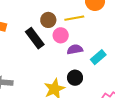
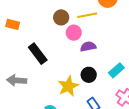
black rectangle: (35, 38) -> (38, 54), moved
cyan rectangle: (98, 57) -> (116, 70), moved

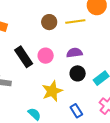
pink circle: (74, 33) -> (46, 56), moved
black circle: (89, 75) -> (78, 73), moved

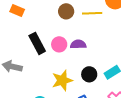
purple semicircle: (74, 53) -> (78, 44), moved
black circle: (78, 73) -> (89, 74), moved

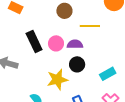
yellow line: (92, 13) -> (90, 26), moved
black circle: (89, 74) -> (77, 64), moved

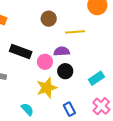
black rectangle: (34, 41) -> (21, 51), turned -40
pink circle: (56, 43) -> (45, 62), moved

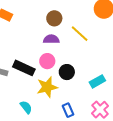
yellow line: (75, 32) -> (80, 34), turned 42
black rectangle: (21, 51) -> (24, 68), moved
purple semicircle: (62, 51) -> (51, 39), moved

